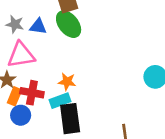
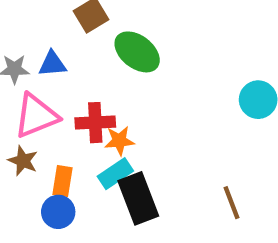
green ellipse: (69, 24) -> (137, 52), moved
red cross: (32, 93) -> (95, 123), moved
orange rectangle: (15, 96) -> (62, 181), moved

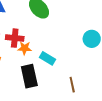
cyan rectangle: (115, 174) -> (47, 58), moved, turned 56

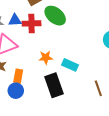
red cross: (15, 38) -> (32, 23), moved

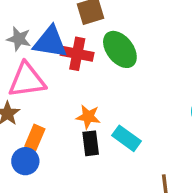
blue triangle: (15, 20) -> (50, 42), size x1.5
black rectangle: (54, 85) -> (91, 143), moved, size x0.6

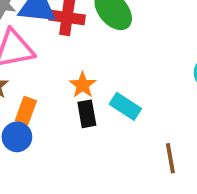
orange star: (88, 117) -> (83, 85), turned 30

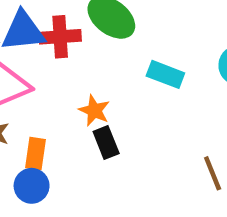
cyan rectangle: (125, 106) -> (165, 74), moved

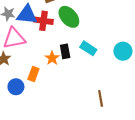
black rectangle: (106, 143) -> (65, 51), moved
orange rectangle: (36, 154) -> (33, 74), moved

